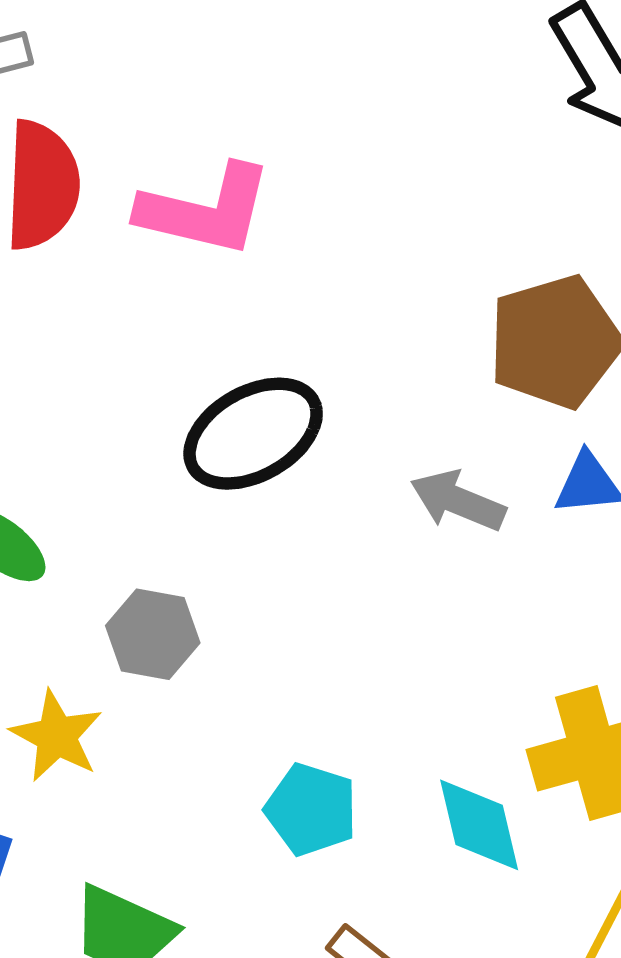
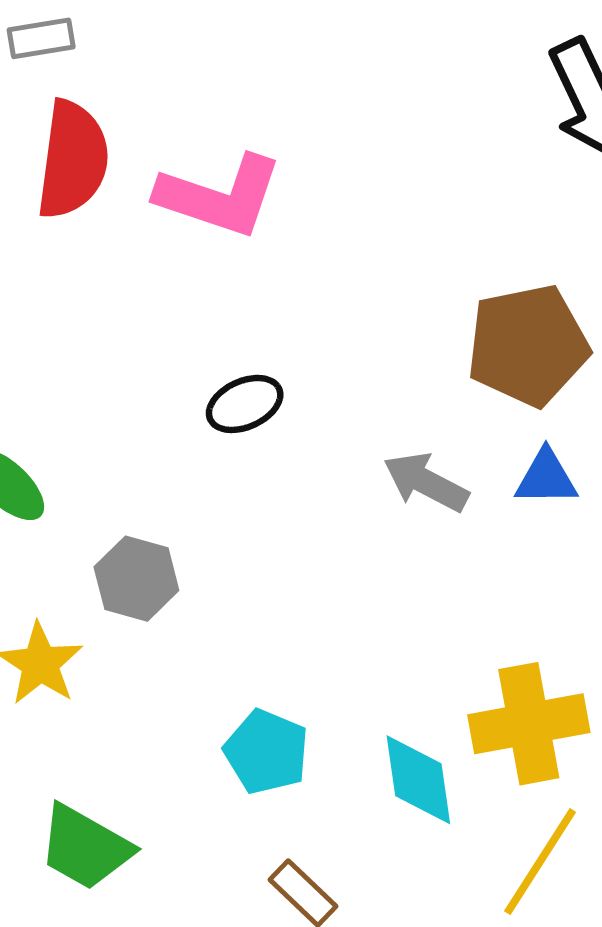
black ellipse: (253, 434) -> (245, 404), size x0.6

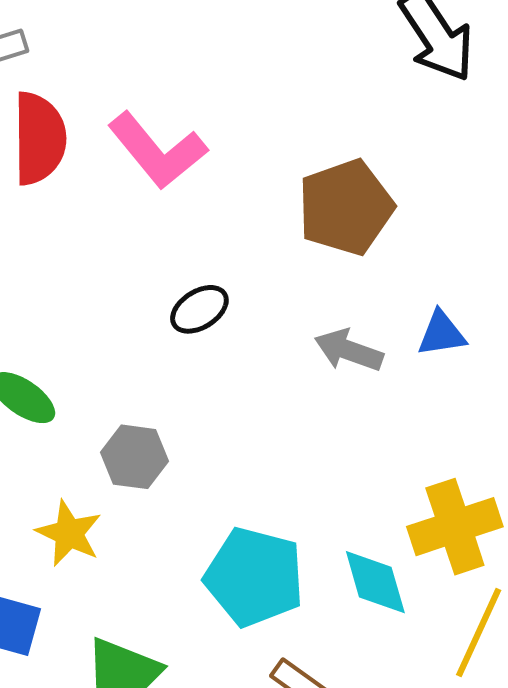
pink L-shape: (220, 196) -> (157, 151), turned 40
brown pentagon: (528, 345) -> (346, 207), moved
cyan pentagon: (266, 752) -> (254, 577), size x1.5

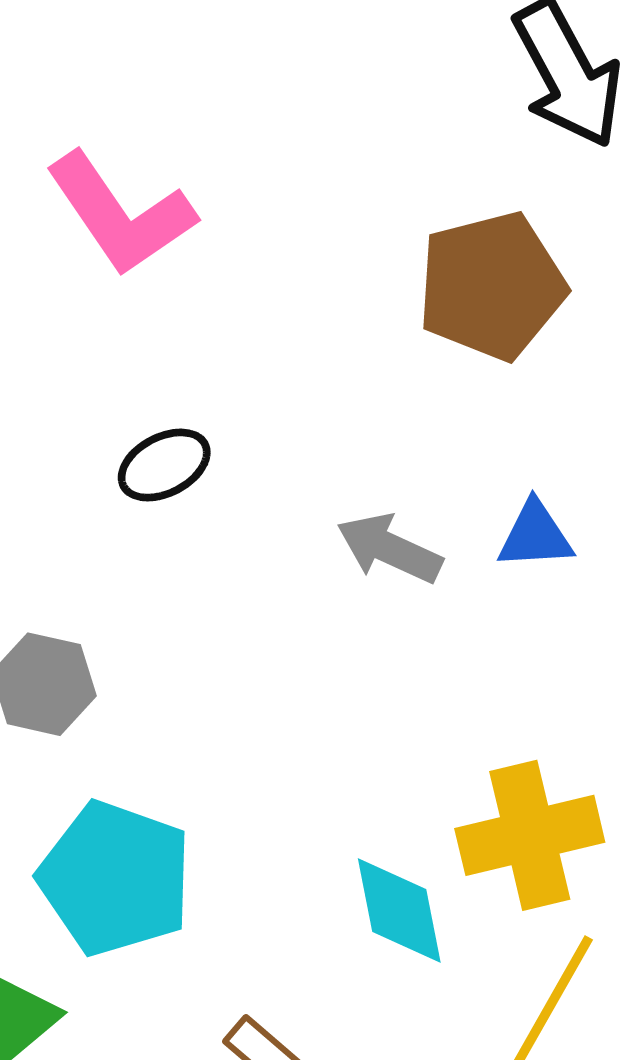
brown pentagon: (346, 207) -> (491, 286), moved
cyan pentagon: (254, 577) -> (115, 878), moved

